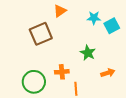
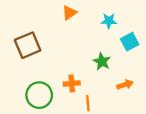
cyan square: (112, 26) -> (130, 42), moved
brown square: (41, 34) -> (28, 45), moved

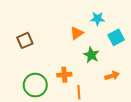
orange triangle: (69, 13) -> (77, 33), moved
brown square: (28, 45) -> (25, 40), size x0.7

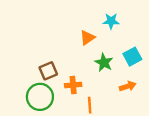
cyan square: (116, 37) -> (132, 57), moved
brown square: (25, 40) -> (48, 71), moved

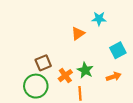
green star: (104, 63) -> (85, 70), moved
orange cross: (73, 85) -> (65, 76), turned -32

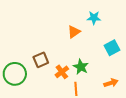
orange arrow: (114, 77) -> (111, 83), moved
green circle: (36, 86) -> (15, 74), moved

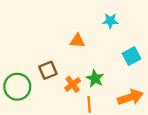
orange triangle: (74, 32) -> (77, 41), moved, turned 40
orange arrow: (111, 83) -> (130, 97), size x1.5

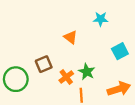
orange triangle: (77, 41) -> (71, 37), turned 32

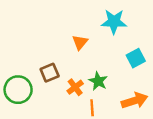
cyan star: (101, 19) -> (114, 22), size x1.5
orange triangle: (71, 37) -> (80, 42), turned 32

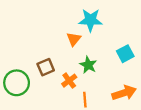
cyan star: (114, 22) -> (90, 20), moved
green star: (98, 81) -> (88, 65), moved

